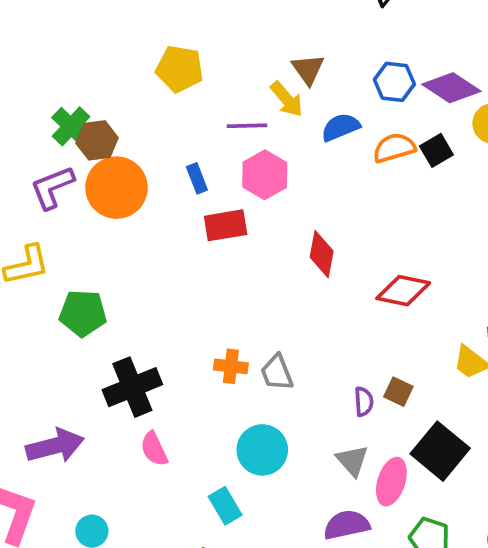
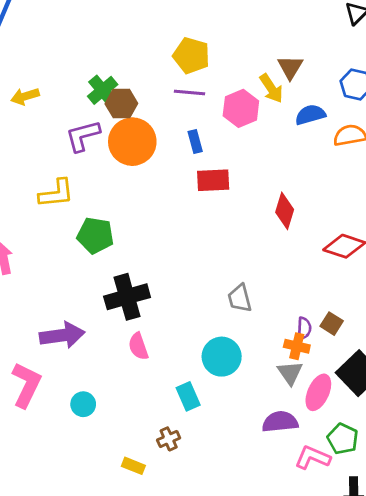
purple line: (247, 126) -> (190, 92), moved
pink hexagon: (265, 175) -> (241, 108), moved
orange cross: (231, 366) -> (297, 346), moved

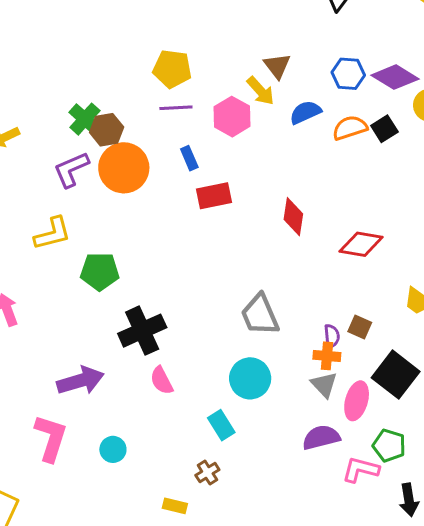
gray trapezoid: (240, 298) -> (260, 315), size x1.4

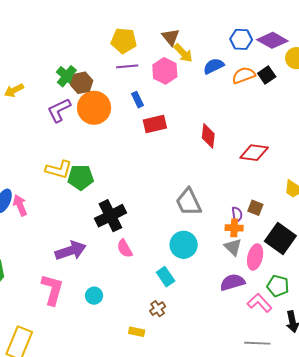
brown triangle: (277, 66) -> (171, 37), moved
yellow L-shape: (52, 234) -> (59, 169), moved, turned 32
pink L-shape: (361, 470) -> (259, 303), turned 35

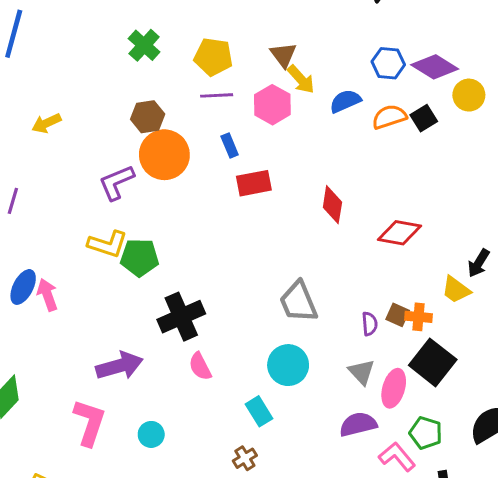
green cross: (67, 76) -> (144, 45), moved
purple L-shape: (59, 110) -> (116, 182), moved
orange cross: (234, 228) -> (419, 317), moved

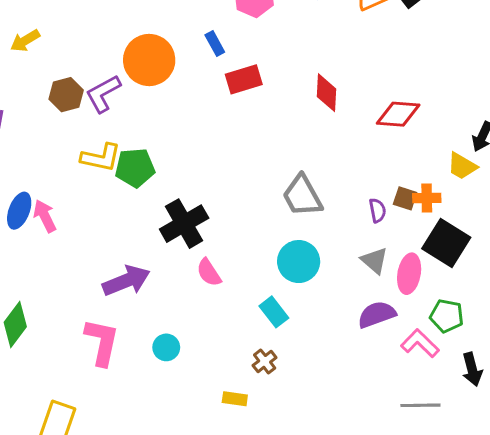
brown hexagon: (148, 117) -> (66, 95), moved

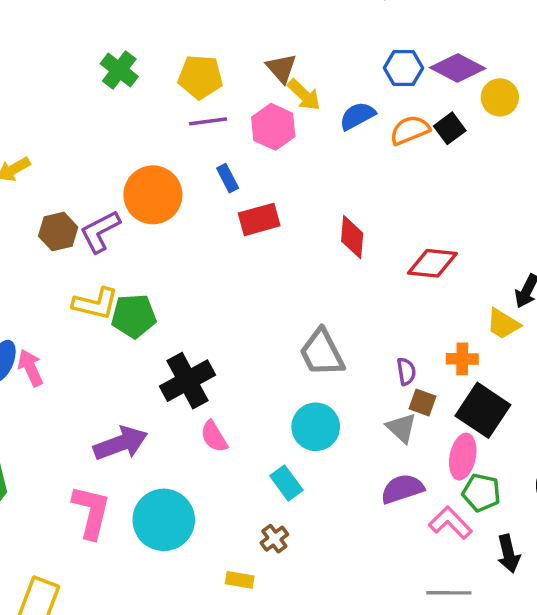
brown square: (405, 198) -> (423, 402), moved
pink ellipse: (409, 274) -> (463, 457), moved
cyan circle: (166, 347) -> (164, 520), size x2.0

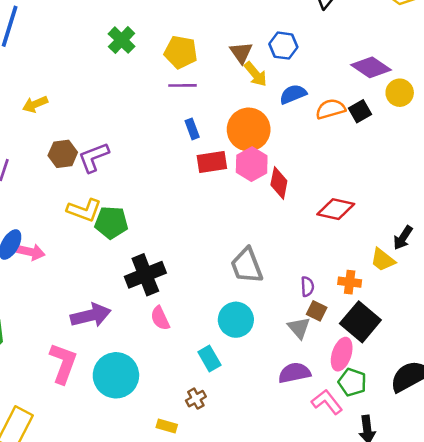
blue hexagon: (404, 68) -> (283, 46), moved
pink hexagon: (273, 127) -> (252, 164), moved
orange circle: (153, 195) -> (249, 129), moved
pink arrow: (30, 368) -> (31, 252), turned 120

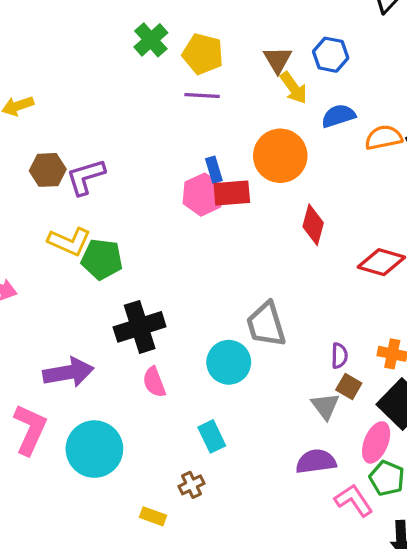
green cross: (122, 40) -> (151, 40), moved
blue rectangle: (192, 129) -> (214, 170), moved
pink hexagon: (252, 164) -> (203, 195), moved
cyan circle: (236, 320) -> (229, 362), moved

